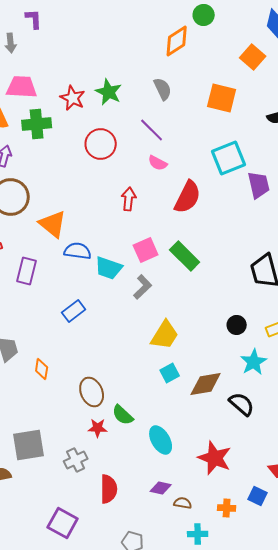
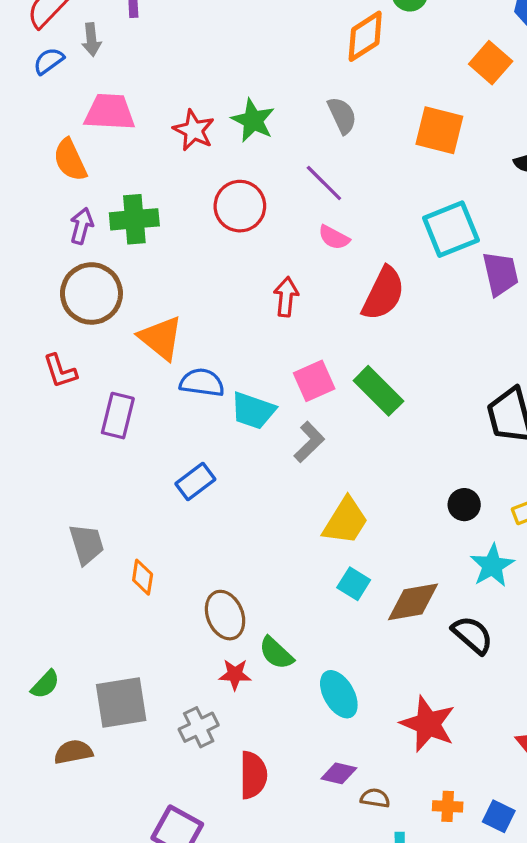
green cross: (37, 124) -> (134, 219), moved
cyan square: (170, 373) -> (354, 584), turned -30
blue square: (258, 496) -> (499, 816), moved

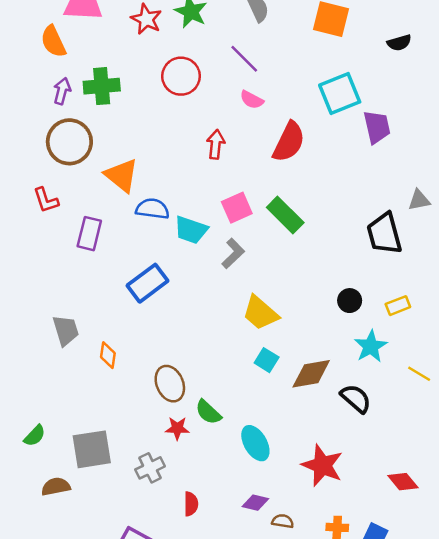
blue rectangle: (195, 481) -> (148, 283), size x1.4
yellow trapezoid: (345, 521) -> (260, 313), turned 99
red semicircle: (253, 775) -> (191, 504), size x0.7

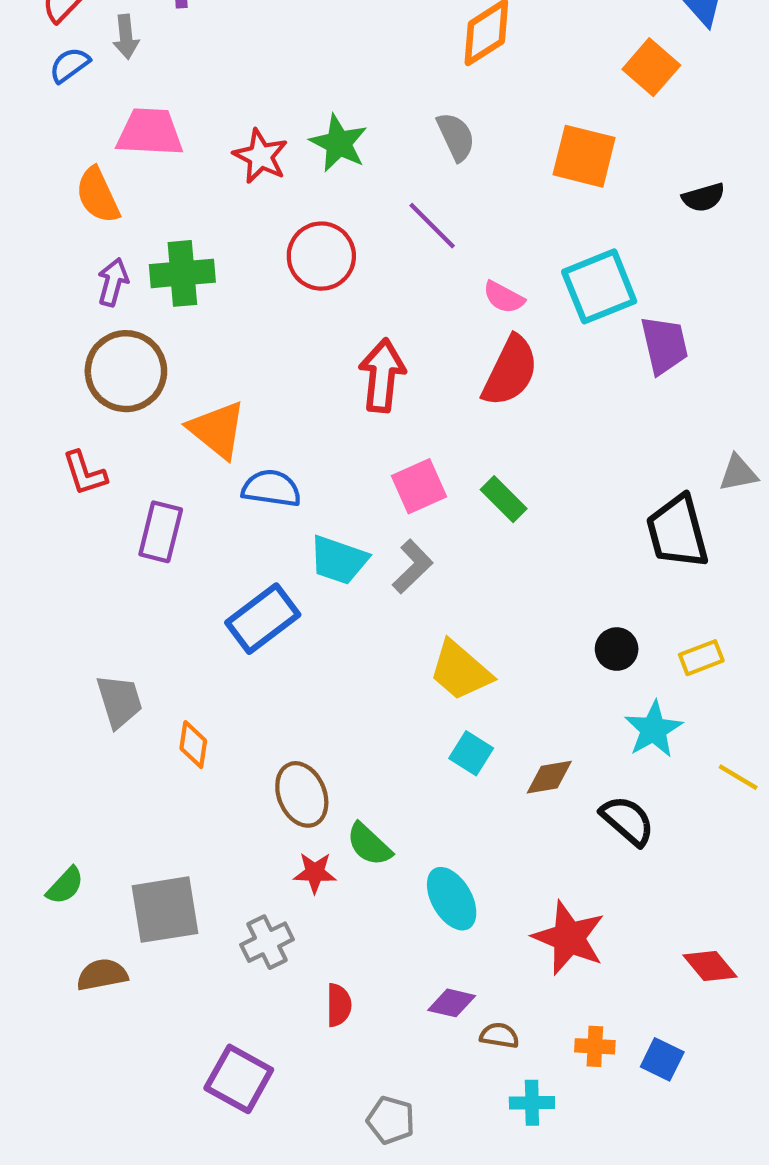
pink semicircle: (252, 100) -> (504, 297), moved
red arrow: (216, 144) -> (382, 375), size x1.4
green rectangle: (285, 215) -> (504, 499), size x0.7
cyan trapezoid: (191, 230) -> (339, 560), moved
brown diamond: (311, 374) -> (549, 777), size x0.7

